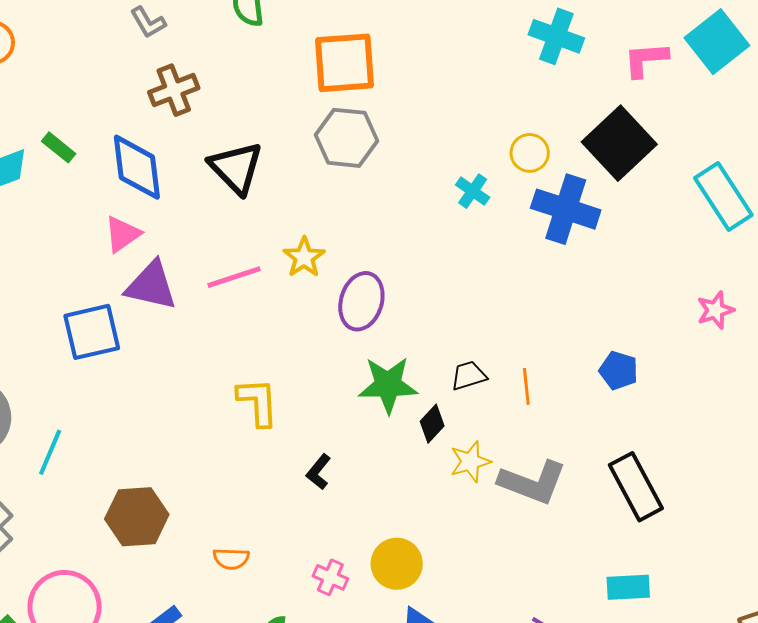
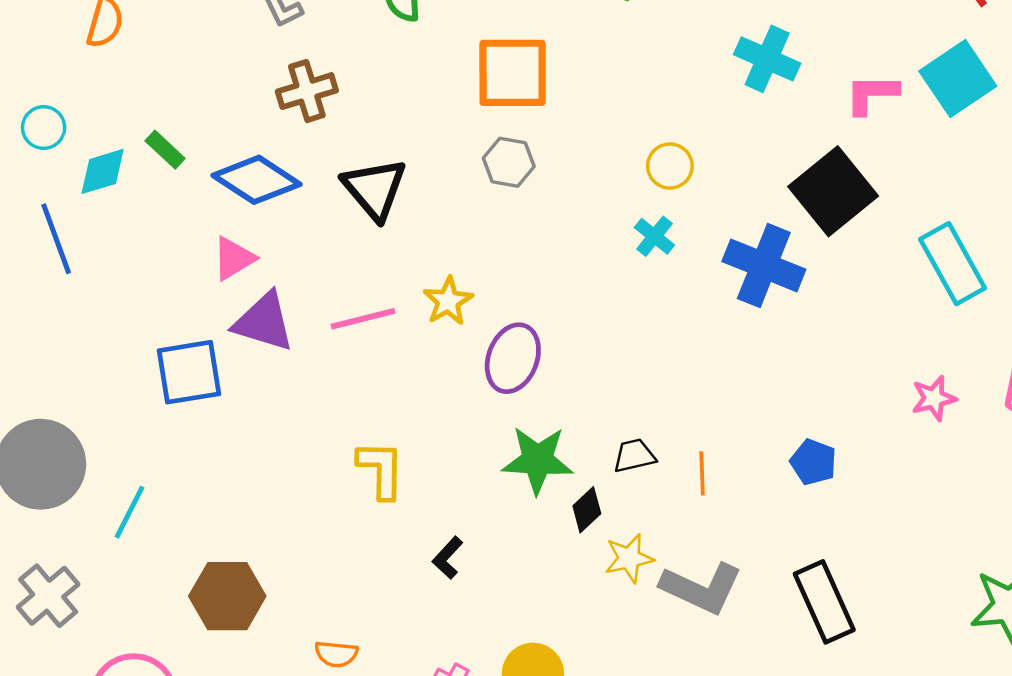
gray hexagon: (347, 138) -> (509, 162), size x0.7
yellow circle: (530, 153) -> (670, 166), moved
blue diamond: (137, 167) -> (256, 180), turned -54

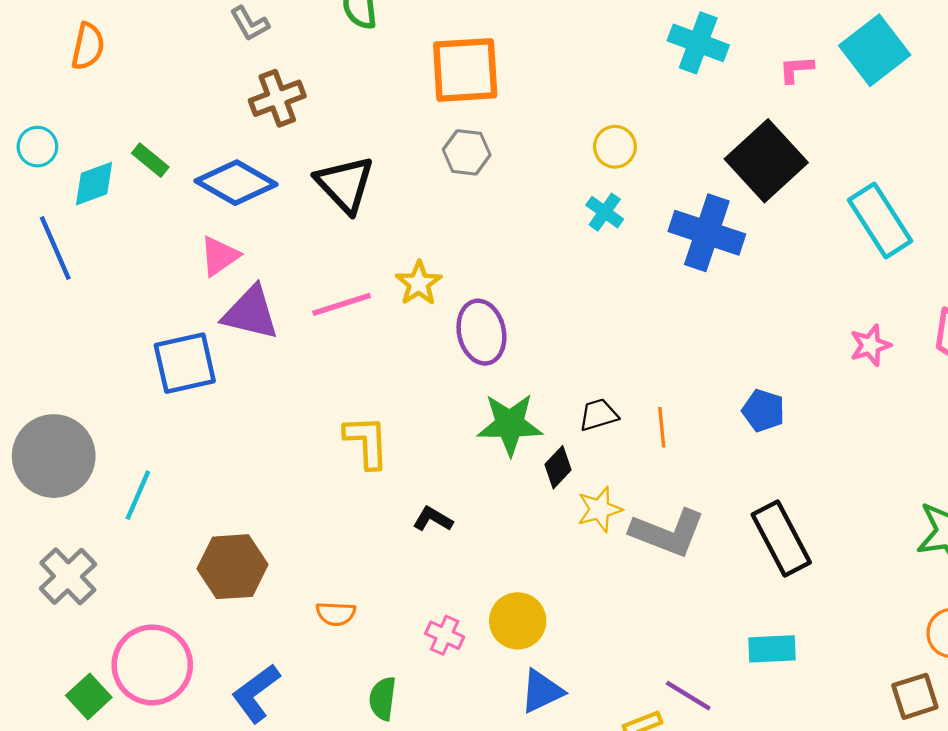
pink L-shape: (872, 94) -> (796, 69), size x0.7
purple ellipse: (513, 358) -> (481, 332), turned -30
black L-shape: (448, 558) -> (433, 519), turned 81

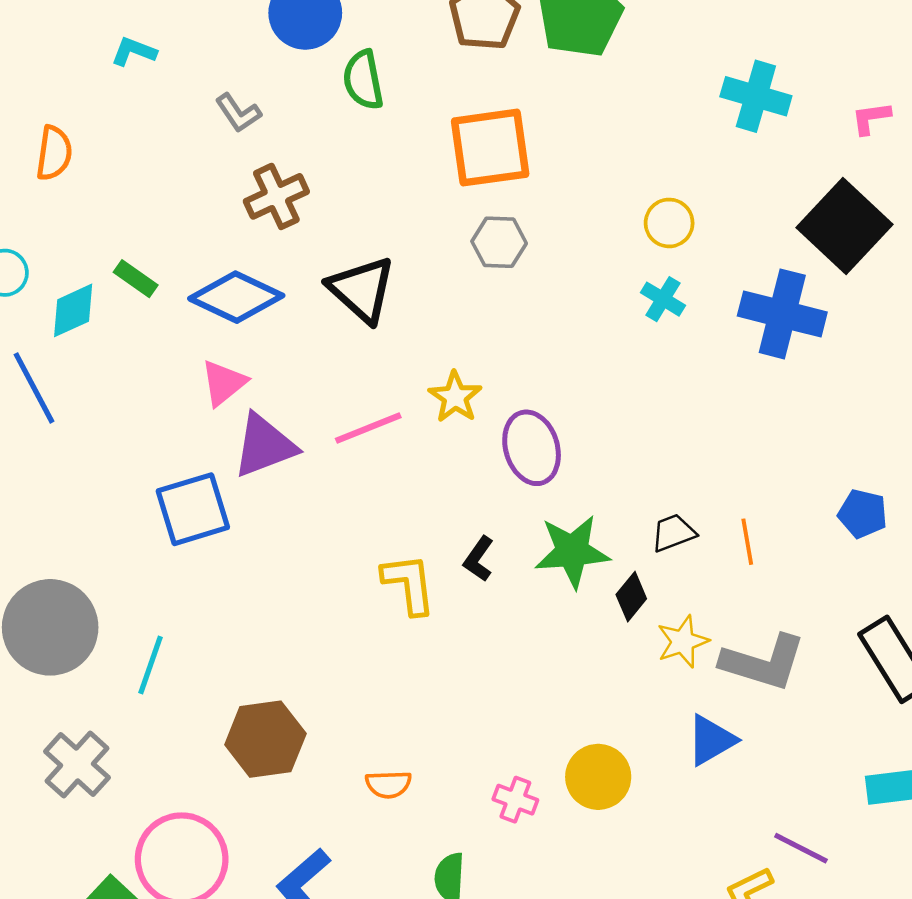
purple triangle: (251, 313) -> (264, 446), turned -30
black L-shape: (433, 519) -> (479, 559), moved, turned -81
blue triangle: (542, 691) -> (711, 740), moved

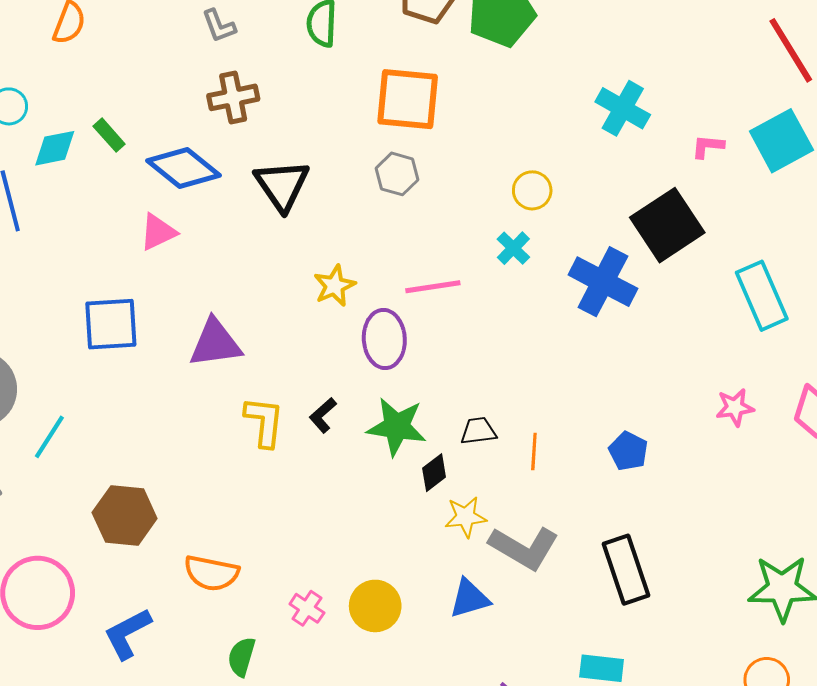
pink line: (368, 428) -> (433, 287), moved
purple triangle: (264, 446) -> (215, 343), moved
orange semicircle: (388, 784) -> (211, 573), size x1.5

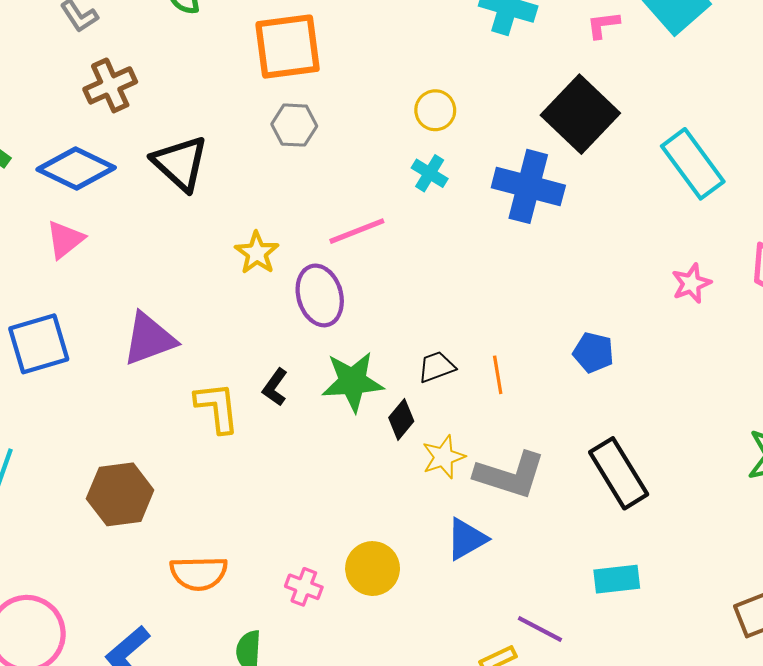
brown hexagon: (125, 515) -> (120, 494), moved

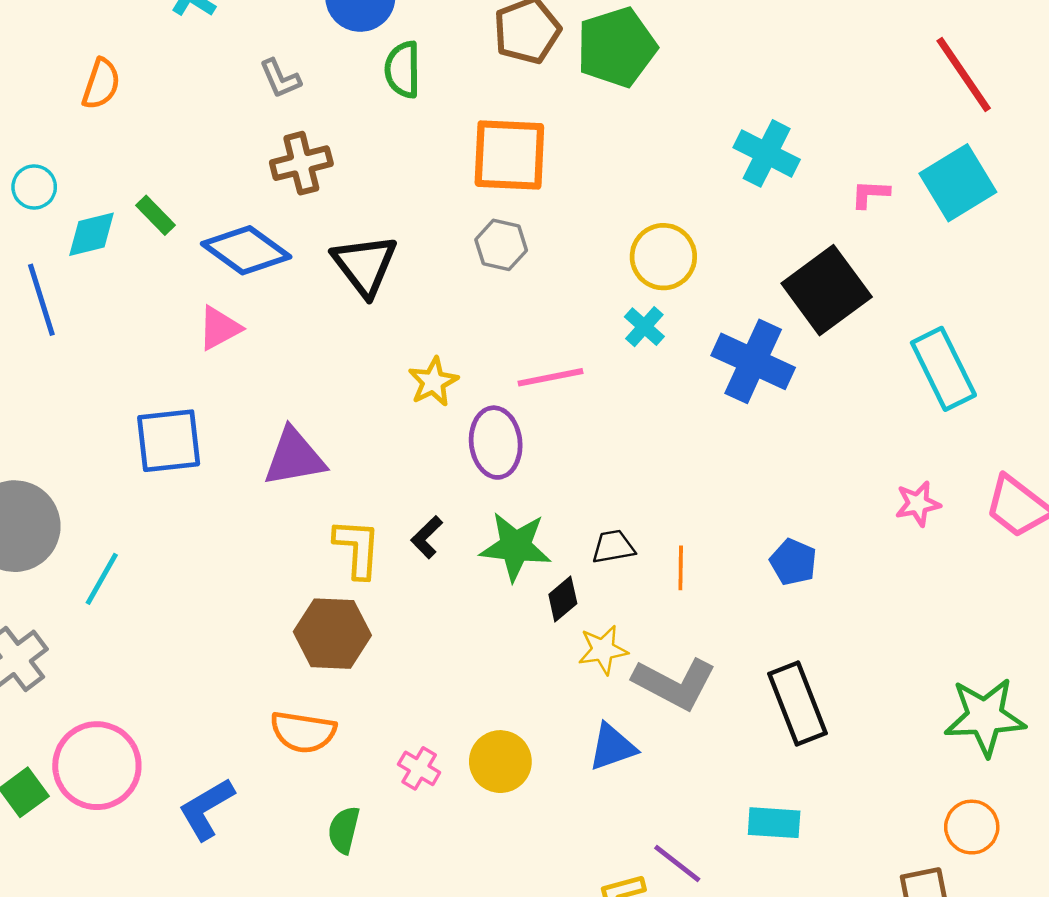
yellow circle: (435, 110) -> (663, 257), size x1.4
brown hexagon: (120, 494) -> (332, 634), moved

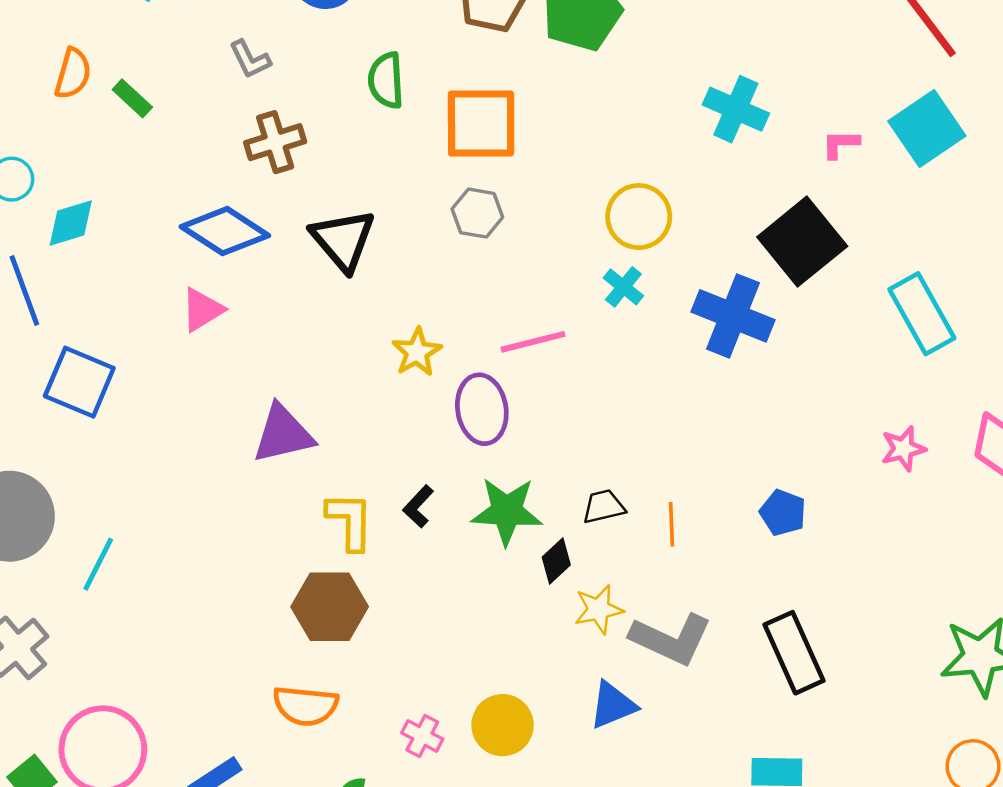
green semicircle: (403, 70) -> (386, 80), moved
green rectangle: (155, 215) -> (132, 98), moved
blue square: (169, 441) -> (79, 382), moved, turned 32

